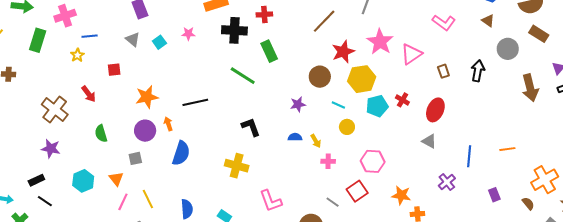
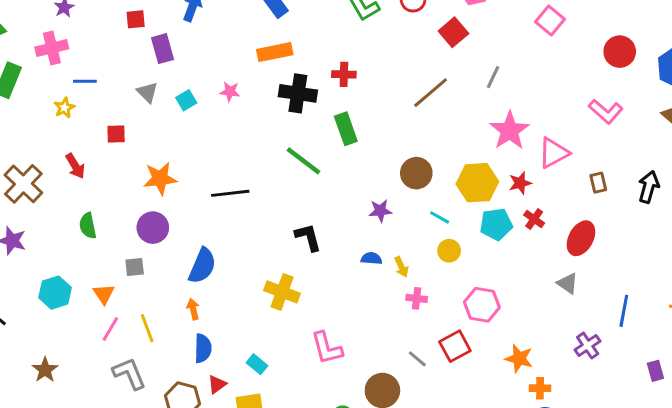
red star: (343, 52) -> (520, 183), moved, size x0.7
orange arrow: (168, 124) -> (193, 309), moved

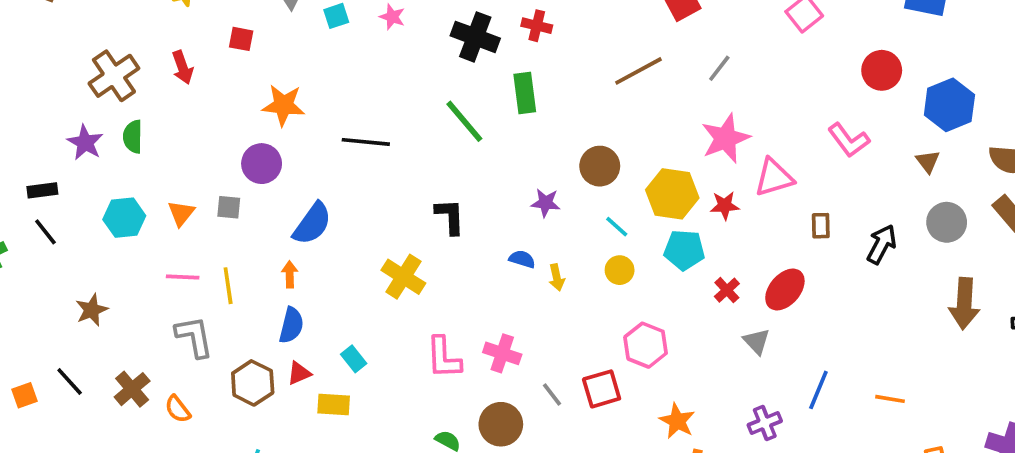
red cross: (534, 219) -> (727, 290), moved
green semicircle: (88, 226) -> (133, 137), moved
orange triangle: (104, 294) -> (181, 213), moved
pink cross: (417, 298) -> (502, 353), moved, size x1.4
pink line: (110, 329) -> (183, 277), turned 50

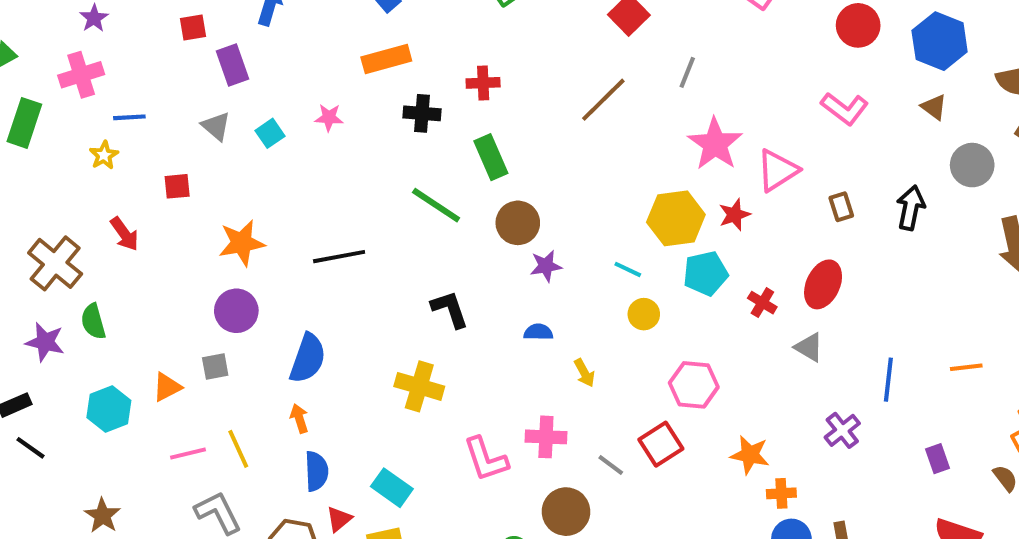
black cross: (475, 37) -> (422, 113), size x0.7
brown circle: (600, 166) -> (518, 223), moved
orange triangle: (181, 213) -> (167, 387), turned 40
yellow arrow: (557, 277) -> (584, 373), moved
cyan rectangle: (354, 359) -> (392, 488), size x1.4

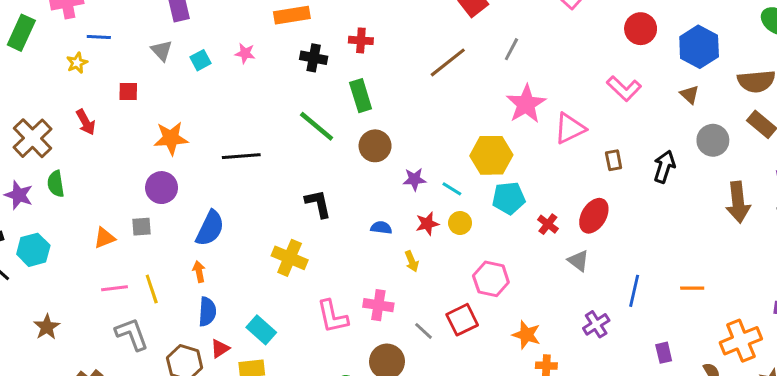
red star: (734, 215) -> (427, 224), moved
purple star: (546, 266) -> (414, 179), moved
cyan hexagon: (109, 409) -> (33, 250), moved

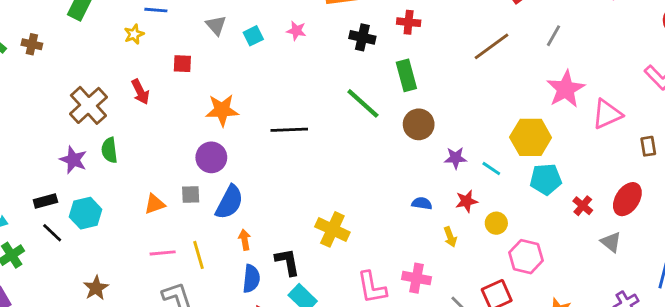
black L-shape: (318, 204) -> (287, 262), moved
yellow circle: (460, 223) -> (496, 223), moved
blue semicircle: (210, 228) -> (229, 202), moved

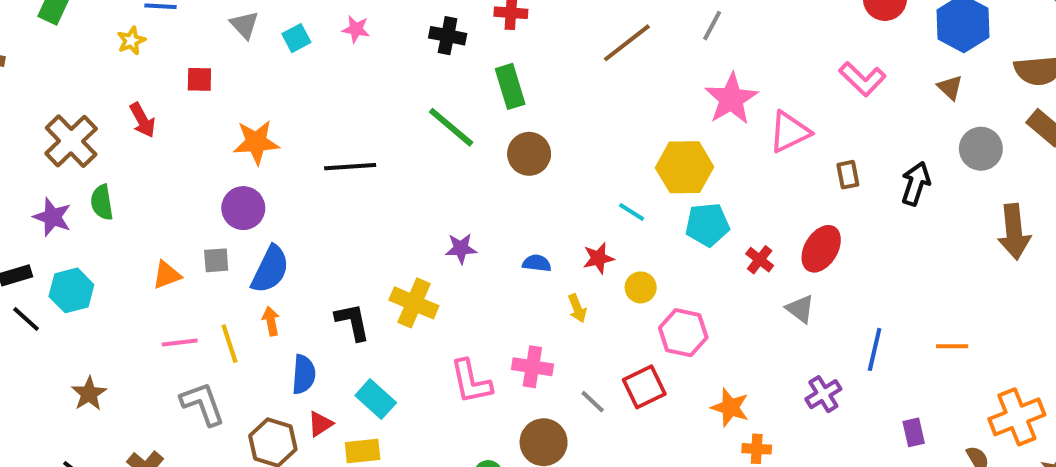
purple star: (456, 158) -> (461, 248), moved
orange arrow: (245, 240) -> (271, 321), moved
black L-shape: (287, 262) -> (353, 322), moved

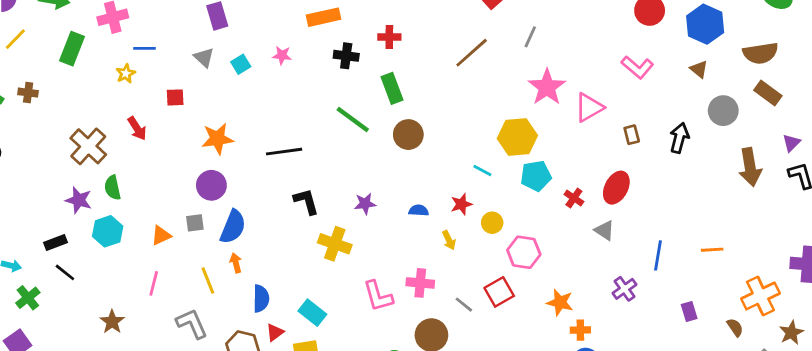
cyan hexagon: (71, 290) -> (108, 231), moved
black L-shape: (353, 322) -> (306, 201), moved
pink line: (180, 342) -> (154, 283), moved, turned -65

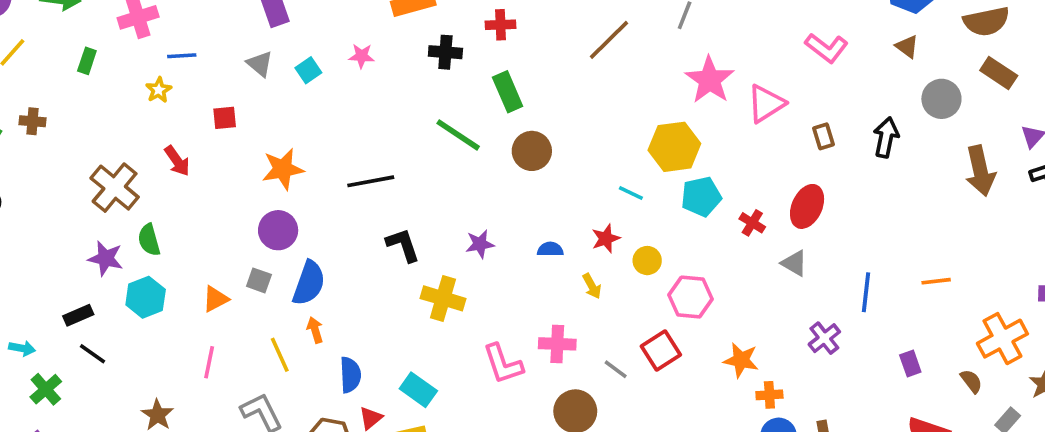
green rectangle: (72, 49) -> (87, 61), size x0.6
gray square: (195, 223) -> (259, 280), turned 30

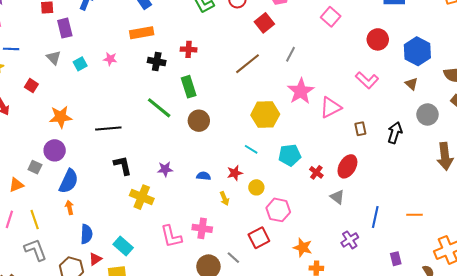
red square: (225, 118) -> (31, 86), turned 32
yellow hexagon: (674, 147) -> (265, 115), moved
gray square: (259, 280) -> (35, 167), moved
yellow line: (280, 355) -> (35, 220), moved
gray line: (616, 369) -> (233, 258), moved

